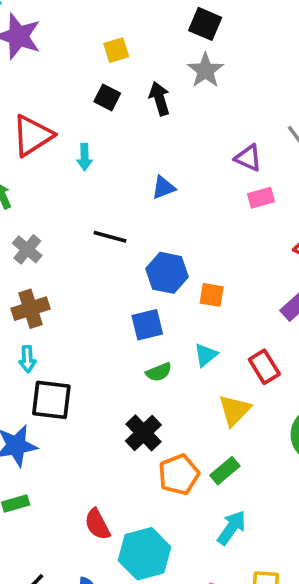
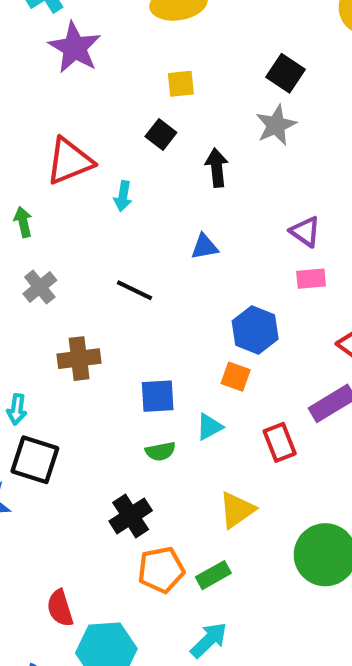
black arrow: (159, 99) -> (217, 168), moved
blue hexagon: (167, 273) -> (255, 330), moved
brown cross: (31, 309) -> (79, 359), moved
cyan triangle: (206, 355) -> (209, 427), moved
red rectangle: (264, 367) -> (280, 442), moved

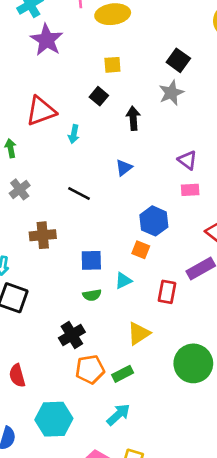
blue triangle: (204, 247) -> (124, 168), turned -30
red rectangle: (280, 442) -> (167, 292), turned 30
red semicircle: (60, 608) -> (17, 376), moved

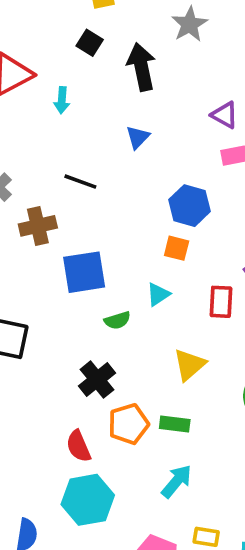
black arrow: (133, 118) -> (141, 67), size x1.4
brown cross: (43, 235) -> (38, 226), moved
blue square: (91, 260) -> (84, 272), moved, size x1.4
green rectangle: (123, 374) -> (175, 424), turned 42
red semicircle: (17, 376) -> (78, 446), moved

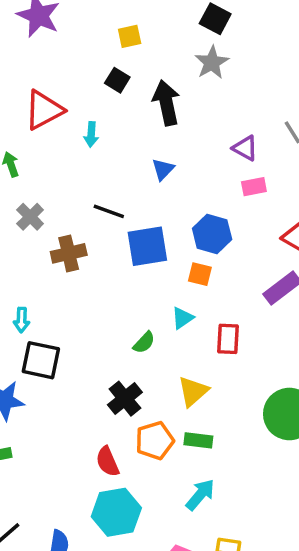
blue square: (84, 272) -> (147, 246), moved
red rectangle: (221, 302) -> (228, 339), moved
green semicircle: (117, 320) -> (144, 343), turned -30
yellow triangle: (190, 365) -> (193, 391), moved

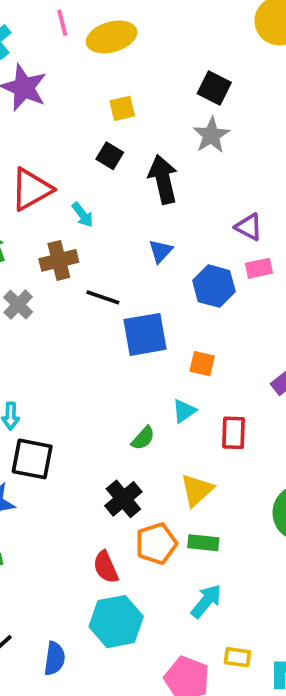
cyan arrow: (91, 134) -> (83, 215), turned -40
blue hexagon: (212, 234) -> (214, 286), moved
brown cross: (69, 253) -> (59, 260), moved

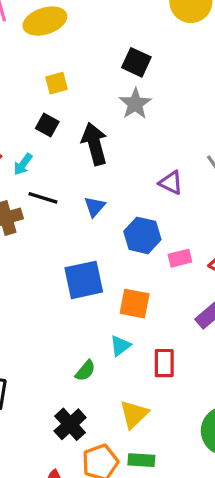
cyan arrow: (83, 215) -> (23, 164), moved, turned 75
pink rectangle: (259, 268) -> (180, 258), moved
black line: (103, 297) -> (43, 198), moved
orange square: (202, 364) -> (135, 304), size x1.4

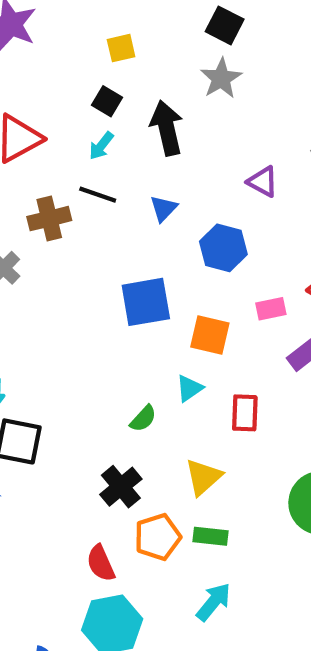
cyan arrow: (23, 164) -> (101, 146), moved
pink rectangle: (180, 258) -> (271, 309), moved

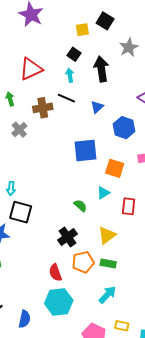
black square: (225, 25) -> (105, 21), moved
cyan arrow: (101, 146) -> (70, 75), turned 128
green semicircle: (143, 419) -> (80, 206), turned -96

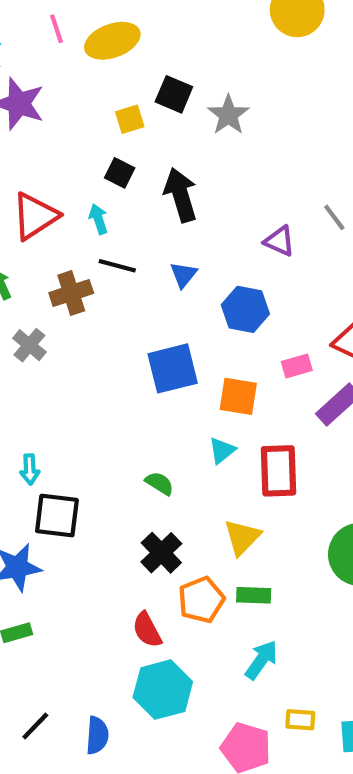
gray star: (129, 47) -> (228, 115), moved
cyan arrow: (70, 75) -> (98, 219), moved
green semicircle: (80, 206) -> (159, 483), moved
red rectangle: (129, 206) -> (279, 471), size x1.4

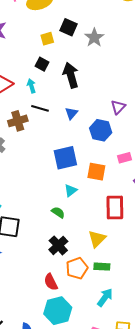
purple triangle: (279, 241) -> (118, 107), moved, turned 49
cyan triangle: (222, 450) -> (71, 190), moved

